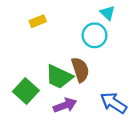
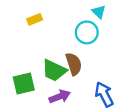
green square: (26, 91) -> (24, 83), turned 35
blue arrow: (113, 103) -> (104, 94), turned 30

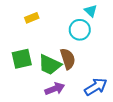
green square: (24, 83) -> (22, 59), moved
blue arrow: (104, 94) -> (96, 87), turned 85

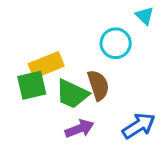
cyan triangle: (91, 11) -> (145, 16), moved
yellow rectangle: (32, 18) -> (46, 65), moved, size x1.6

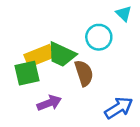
green trapezoid: (72, 94) -> (62, 55), moved
purple arrow: (79, 129) -> (49, 103), moved

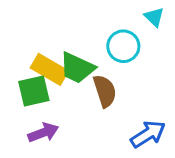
yellow rectangle: (39, 56) -> (49, 69), turned 52
purple arrow: (49, 103) -> (43, 133), moved

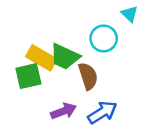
purple arrow: (43, 133) -> (63, 111), moved
blue arrow: (148, 134) -> (102, 112), moved

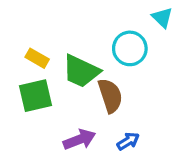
yellow rectangle: (41, 58) -> (37, 58), moved, size x0.6
blue arrow: (102, 112) -> (128, 141), size x0.6

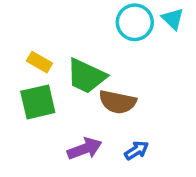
cyan circle: (130, 48) -> (135, 22), moved
brown semicircle: (110, 96) -> (117, 102), turned 120

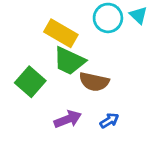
yellow rectangle: (40, 62) -> (61, 33), moved, size x1.6
green square: (38, 102) -> (30, 82), turned -36

